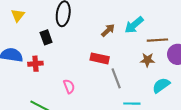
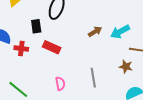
red rectangle: (100, 58) -> (52, 47), moved
pink semicircle: (69, 86) -> (60, 84), moved

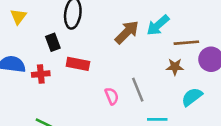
brown arrow: (95, 31) -> (127, 32), size x1.5
pink semicircle: (60, 84) -> (112, 96), moved

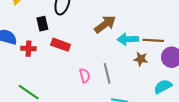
cyan arrow: (158, 25) -> (128, 39), moved, turned 30
cyan semicircle: (192, 97) -> (163, 87), moved

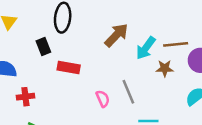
cyan arrow: (128, 39) -> (146, 48), turned -42
red cross: (28, 49) -> (25, 97), moved

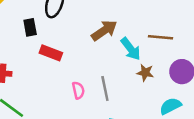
brown line: (176, 44) -> (160, 37), moved
cyan arrow: (146, 48) -> (131, 49), turned -85

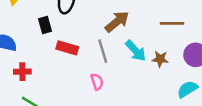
cyan arrow: (131, 49) -> (136, 51), moved
gray line: (105, 88) -> (103, 51), moved

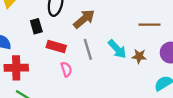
brown arrow: (117, 22) -> (84, 19), moved
red cross: (22, 72) -> (16, 68), size x1.5
pink semicircle: (97, 82) -> (66, 69), moved

